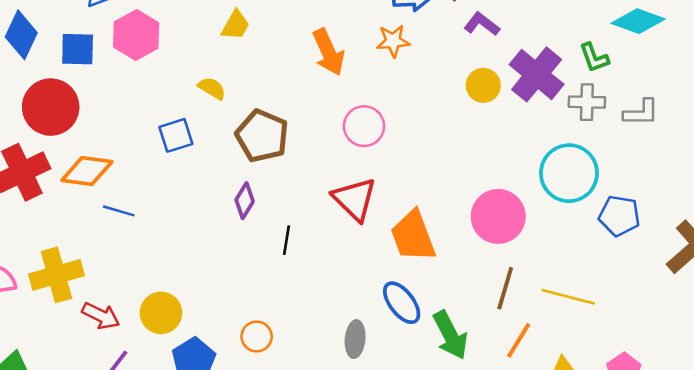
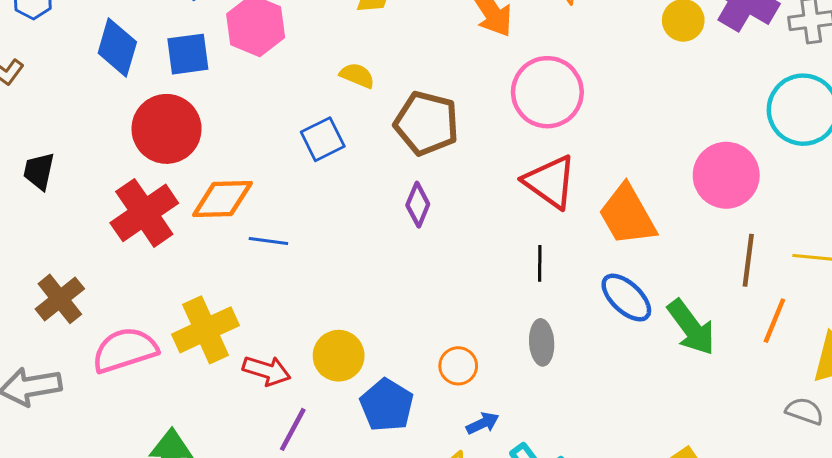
pink circle: (364, 126) -> (547, 92), size x1.4
black line: (287, 240) -> (540, 263), moved
gray ellipse: (355, 339) -> (542, 342), moved

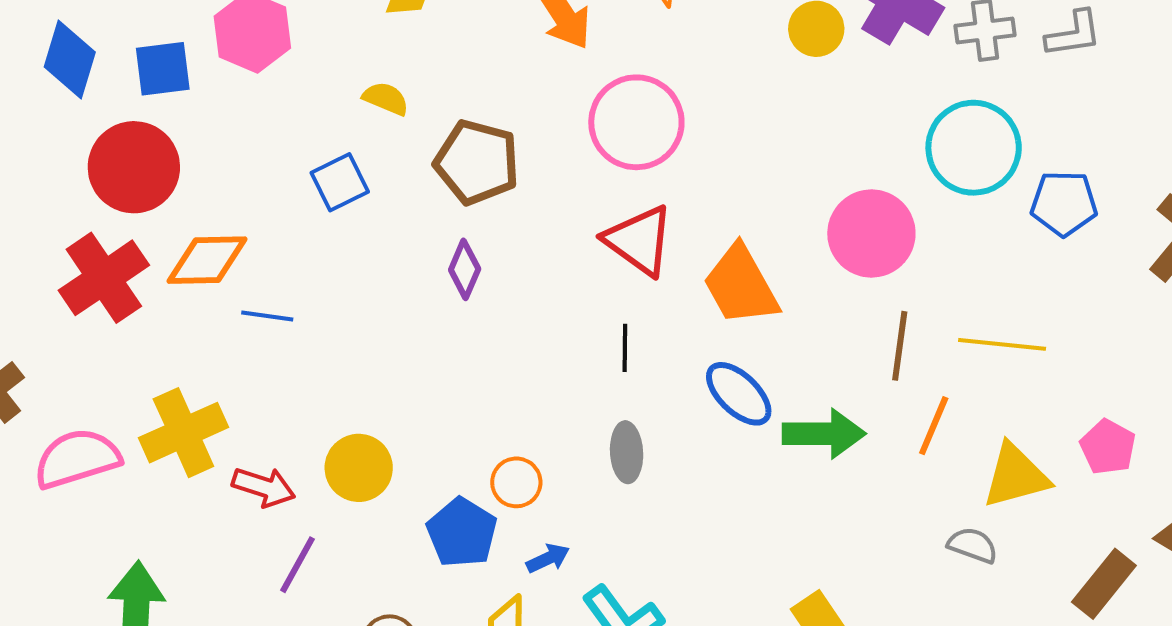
green arrow: (691, 327) -> (824, 434), turned -54
blue pentagon: (387, 405) -> (462, 533), moved

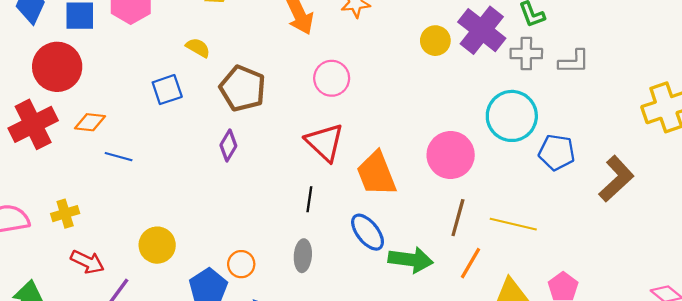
pink circle: (636, 122) -> (332, 78), size x0.7
orange diamond: (207, 260) -> (90, 122), size x0.7
yellow cross: (183, 433) -> (65, 214), size x0.6
red arrow: (264, 487) -> (87, 262), moved

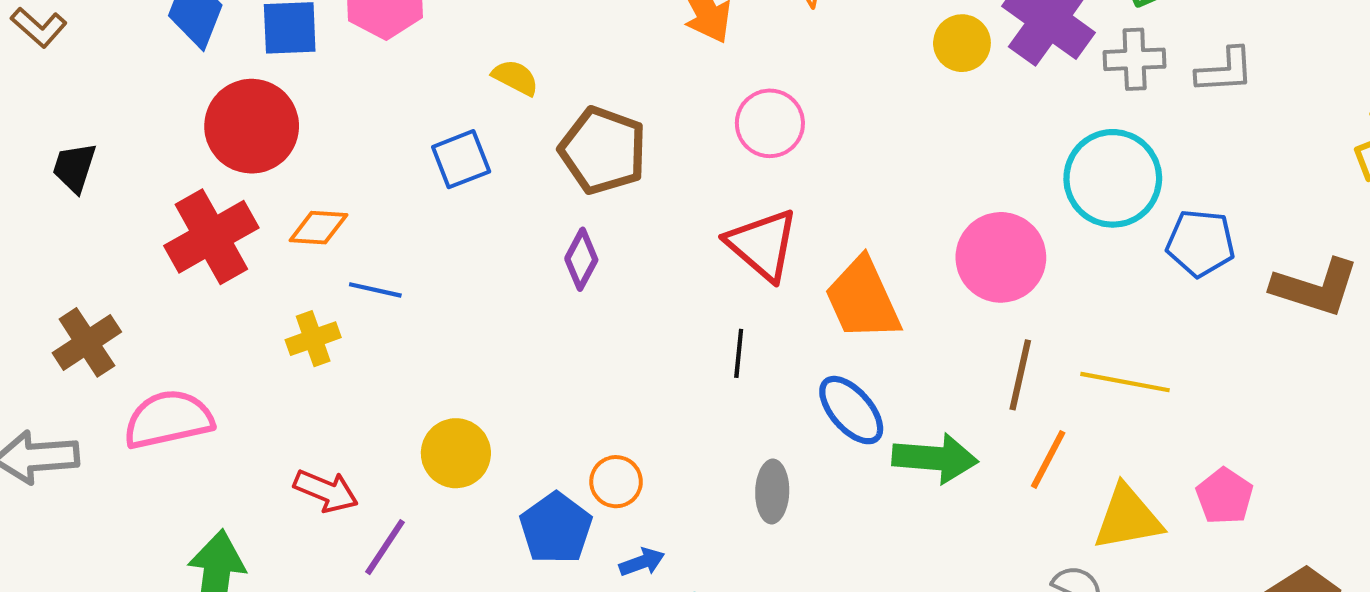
brown L-shape: (616, 179) -> (1315, 287), turned 63
yellow cross: (65, 214) -> (313, 339), moved
gray ellipse: (303, 256) -> (772, 492), moved

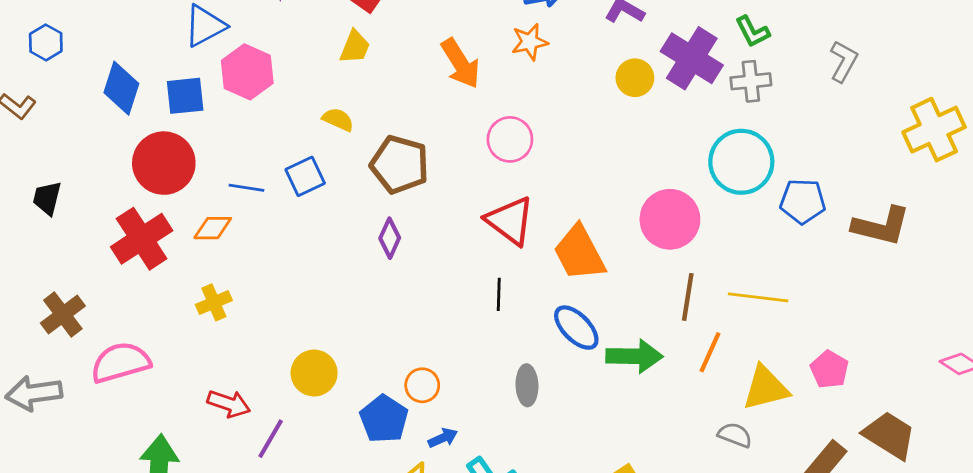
gray L-shape: (1225, 71) -> (844, 61), moved, turned -54
blue line: (375, 290) -> (246, 188), moved

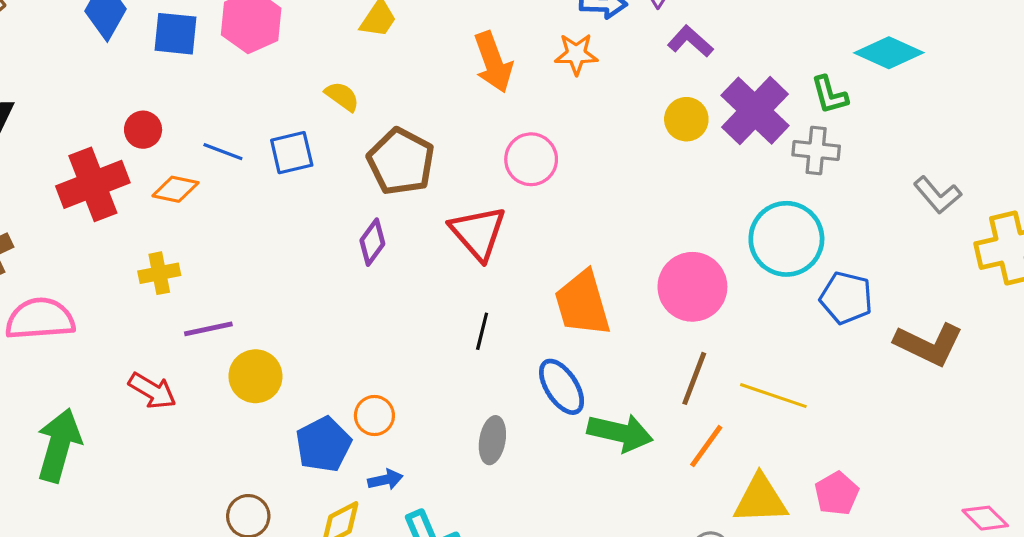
gray L-shape: (844, 61) -> (937, 195), moved, turned 99
red circle: (164, 163) -> (143, 130), moved, size x0.5
red triangle: (510, 221) -> (478, 233), moved
purple line: (271, 439) -> (208, 329), moved, turned 36

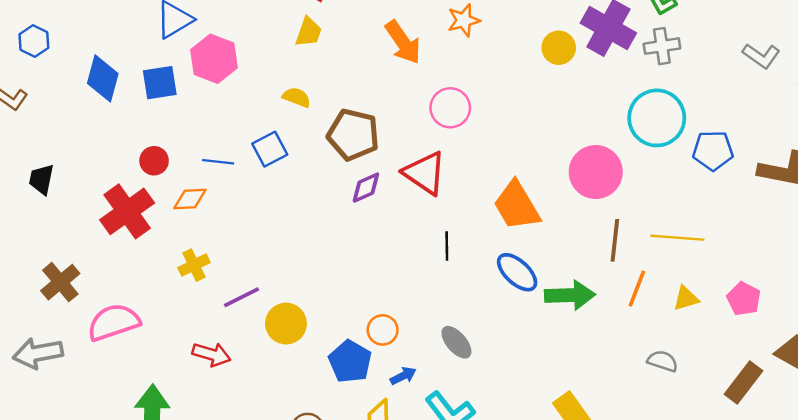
purple diamond: (372, 242) -> (366, 188), moved, turned 44
gray ellipse: (492, 440) -> (456, 342), moved, turned -36
yellow triangle: (761, 499) -> (686, 298), moved, size x0.6

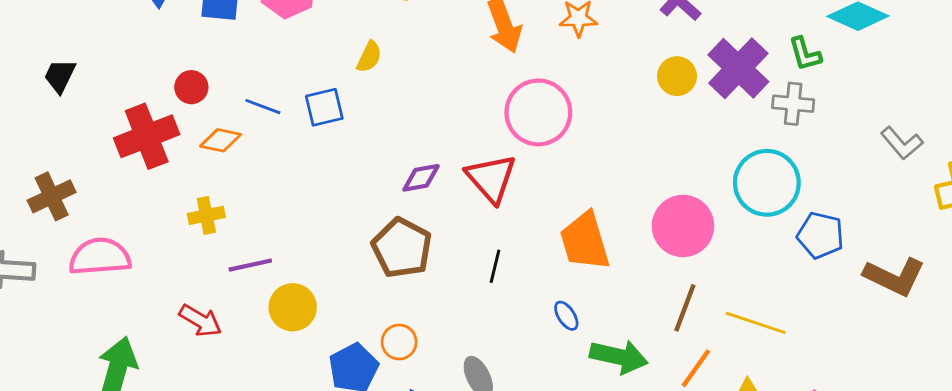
yellow semicircle: (297, 97) -> (369, 57), turned 80
pink circle: (450, 108) -> (538, 112), size x1.4
brown pentagon: (353, 135) -> (402, 248), moved
blue ellipse: (517, 272) -> (566, 316), size x0.6

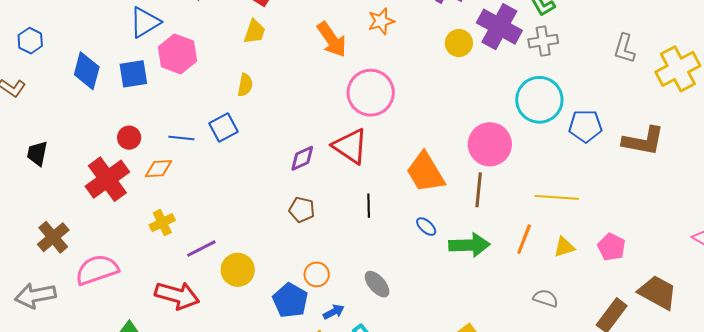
gray L-shape: (902, 143) -> (624, 48), turned 72
brown pentagon: (402, 248) -> (302, 210), size x0.6
brown line: (685, 308) -> (479, 190), moved
red arrow: (200, 321) -> (177, 295), size x1.4

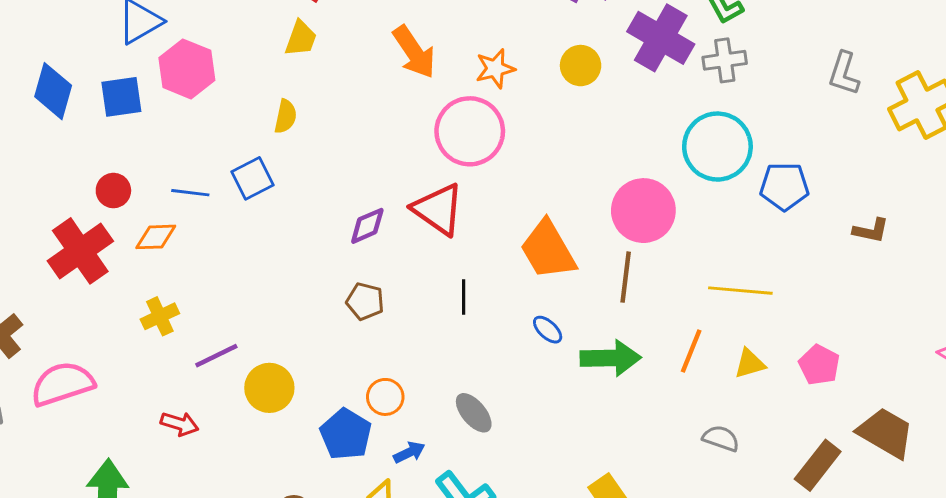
orange star: (381, 21) -> (495, 69), moved
yellow circle: (459, 43) -> (581, 66), moved
brown L-shape: (643, 141) -> (871, 230), moved, size x0.6
red arrow: (177, 295) -> (180, 424), size x0.6

